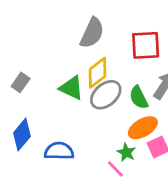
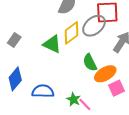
gray ellipse: (106, 95) -> (94, 26), moved
green semicircle: (139, 98) -> (90, 63), moved
green star: (126, 152) -> (74, 99), moved

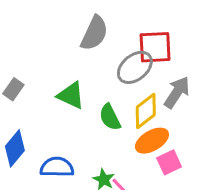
yellow diamond: (71, 33) -> (146, 111), moved
green semicircle: (90, 63) -> (110, 117), moved

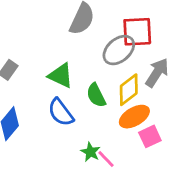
blue semicircle: (57, 167) -> (61, 112), moved, turned -128

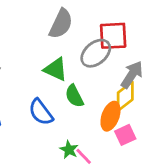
green triangle: (61, 76) -> (56, 69), moved
yellow diamond: (129, 90) -> (125, 96), moved
orange ellipse: (134, 117) -> (110, 116), turned -40

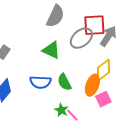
gray arrow: (132, 75) -> (108, 36), moved
green semicircle: (74, 96) -> (64, 82), moved
blue semicircle: (41, 112) -> (40, 82), turned -50

